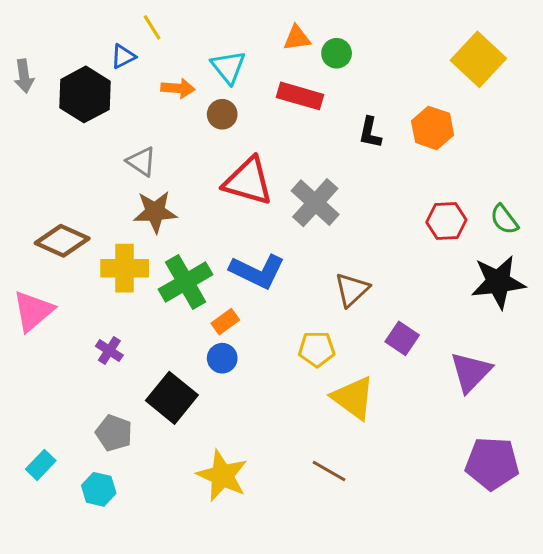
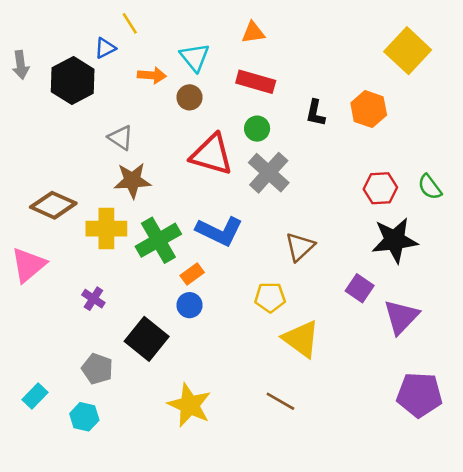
green circle: (337, 53) -> (257, 129), moved
black star: (498, 282) -> (395, 240), moved
purple square: (402, 338) -> (360, 288), moved

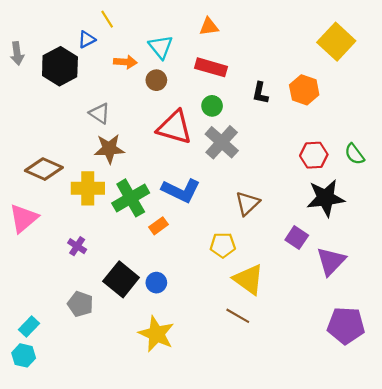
blue circle: (190, 305) -> (156, 283), moved
brown line: (280, 401) -> (238, 316), moved
cyan hexagon: (84, 417) -> (24, 355), moved

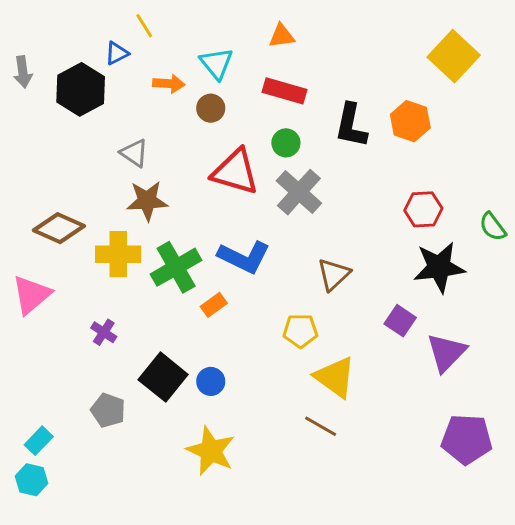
black L-shape: (260, 93) -> (351, 126), size x1.5
green semicircle: (354, 154) -> (493, 227), moved

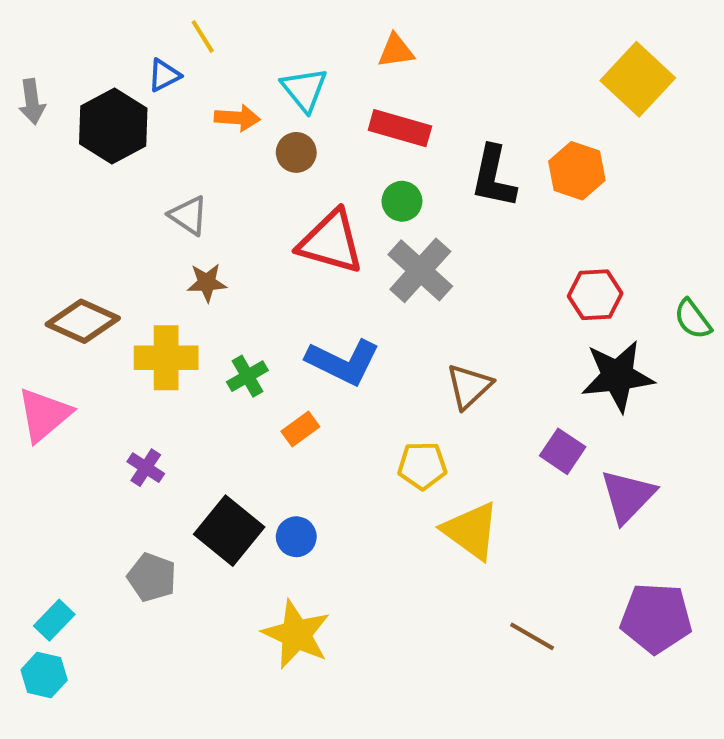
brown star: (147, 201) -> (207, 283), size x0.7
green cross: (176, 267) -> (247, 376), size x0.6
brown line: (321, 426) -> (532, 636), moved

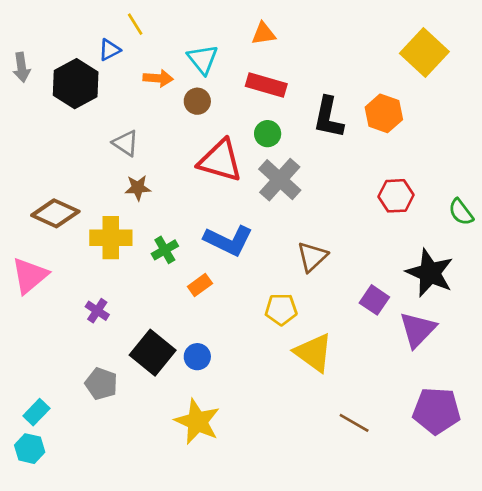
black star: (618, 376) -> (430, 273), moved, turned 30

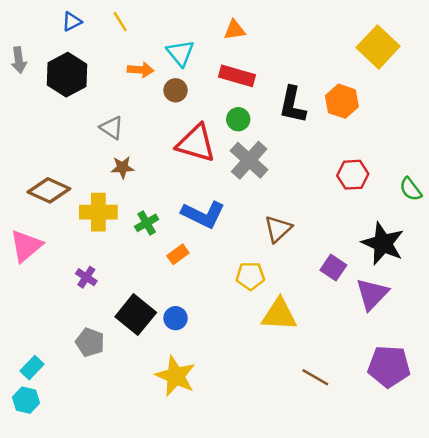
blue triangle: (109, 50) -> (72, 22), moved
yellow triangle: (314, 353) -> (279, 315), turned -33

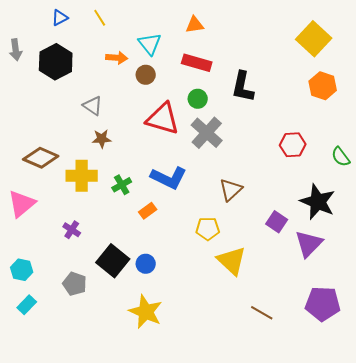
orange hexagon: (342, 101) -> (323, 86), moved
yellow triangle: (279, 315) -> (232, 261), turned 40
cyan hexagon: (26, 400) -> (22, 270), moved

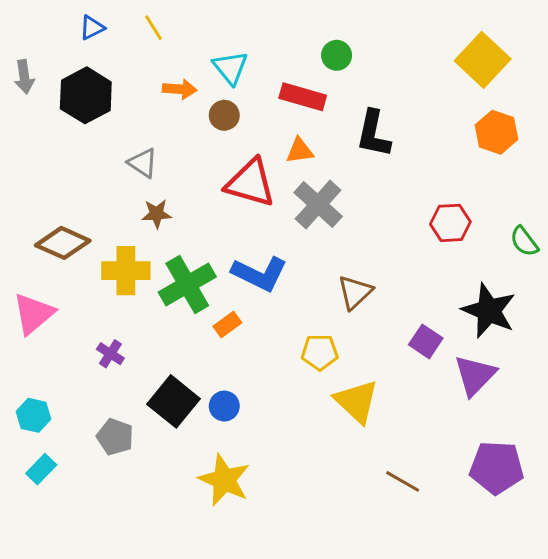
orange triangle: (195, 25) -> (300, 151), moved
green circle: (198, 99) -> (337, 55), moved
green cross: (122, 185) -> (187, 284), size x1.8

